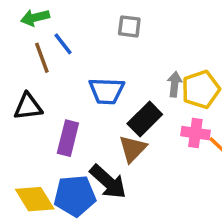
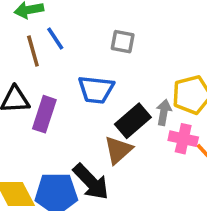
gray square: (129, 26) -> (123, 42), moved
gray arrow: (175, 84) -> (164, 112), moved
purple rectangle: (68, 138) -> (44, 114), moved

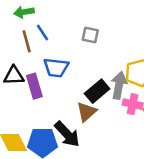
blue trapezoid: (96, 90) -> (56, 68), moved
gray arrow: (164, 112) -> (119, 85), size x1.5
purple rectangle: (44, 114) -> (34, 86), turned -35

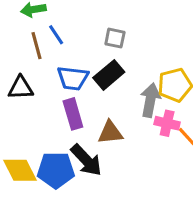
purple rectangle: (34, 86) -> (73, 114), moved
black rectangle: (97, 91) -> (109, 75), moved
brown triangle: (87, 112) -> (110, 133), turned 35

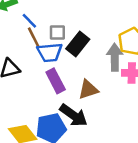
gray square: (115, 38) -> (57, 32), moved
brown line: (37, 46) -> (34, 38), moved

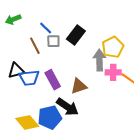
blue line: (29, 21) -> (46, 28), moved
black rectangle: (78, 44) -> (76, 35), moved
blue trapezoid: (50, 52) -> (29, 78), moved

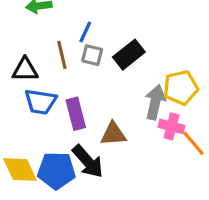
blue line: (46, 28) -> (85, 32), turned 56
black triangle: (16, 70) -> (25, 70), moved

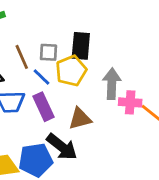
blue line: (85, 32) -> (42, 77), moved, turned -60
black rectangle: (129, 55) -> (81, 46), turned -36
yellow pentagon: (181, 88) -> (71, 71), moved

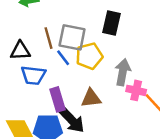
black rectangle: (81, 46) -> (112, 23), moved
gray square: (48, 52) -> (72, 37), size x1.6
purple rectangle: (44, 107) -> (57, 99), moved

